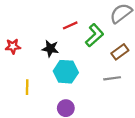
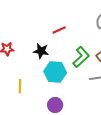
green L-shape: (94, 35) -> (81, 57), moved

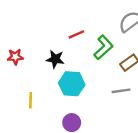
green L-shape: (81, 57) -> (103, 47), moved

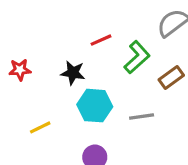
gray line: (121, 91) -> (142, 117), moved
yellow line: (31, 100) -> (40, 127), turned 63

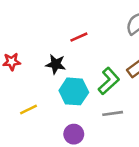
green L-shape: (137, 57) -> (109, 81), moved
gray line: (142, 117) -> (113, 113), moved

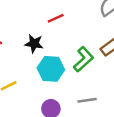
gray line: (113, 113) -> (87, 100), moved

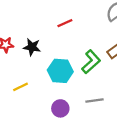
black star: (34, 44) -> (32, 47), moved

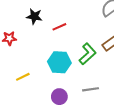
red line: (65, 23) -> (59, 27), moved
black star: (32, 47) -> (34, 16), moved

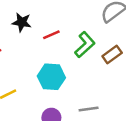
green L-shape: (87, 54) -> (85, 45), moved

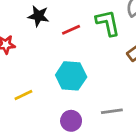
green L-shape: (85, 45) -> (108, 23), moved, turned -60

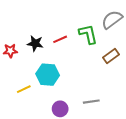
black star: (38, 16) -> (35, 43), moved
cyan hexagon: (71, 76) -> (48, 75), moved

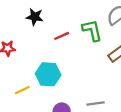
black star: (35, 43) -> (35, 17), moved

